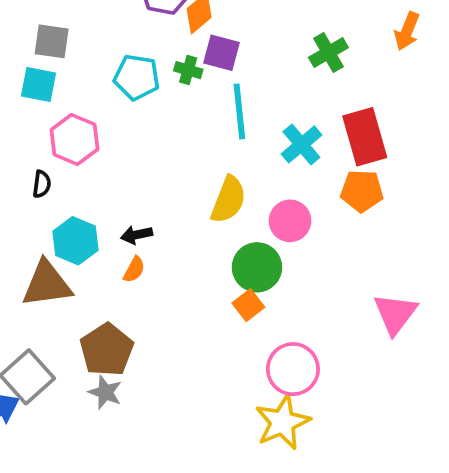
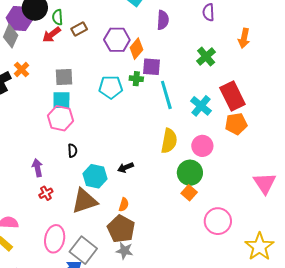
pink hexagon: (74, 140) -> (60, 118), moved
orange semicircle: (134, 270) -> (124, 205), moved
yellow star: (282, 422) -> (259, 247), moved

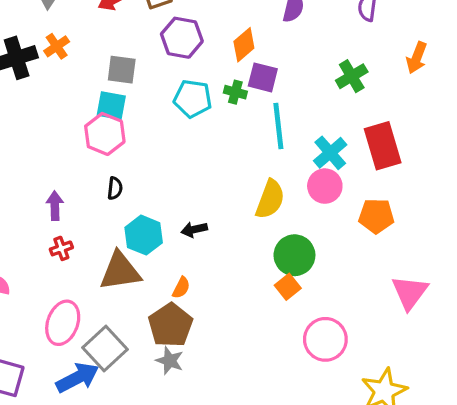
purple hexagon: (117, 40) -> (182, 38), moved
orange pentagon: (236, 124) -> (376, 216), moved
pink circle: (202, 146) -> (325, 186), moved

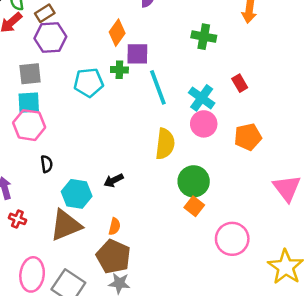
purple hexagon: (182, 38) -> (50, 37), moved
green cross: (352, 76) -> (204, 37), turned -35
red rectangle: (383, 146) -> (240, 83), size x0.5
red cross: (61, 248) -> (17, 219), turned -35

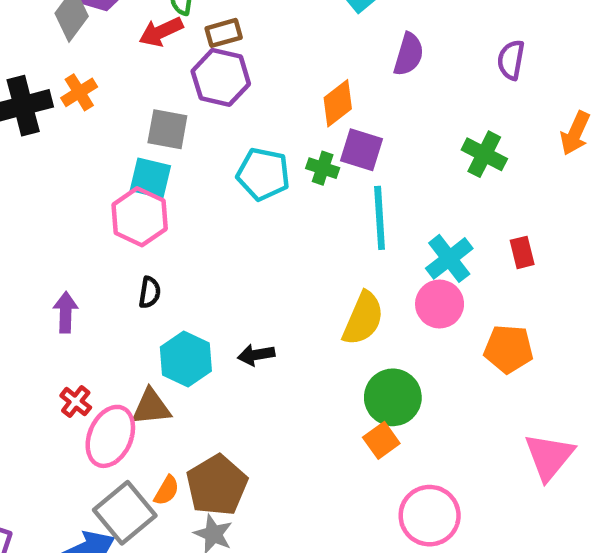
red cross: (17, 219) -> (76, 402), moved
brown triangle: (66, 225) -> (151, 407), size x0.7
orange semicircle: (115, 226) -> (167, 490), moved
pink ellipse: (32, 274) -> (110, 436), moved

